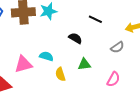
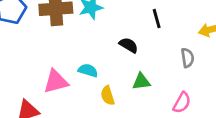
black line: (95, 19) -> (157, 19), turned 48
gray semicircle: (117, 47) -> (187, 58), turned -64

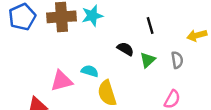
green triangle: (141, 82) -> (148, 60), moved, turned -35
yellow semicircle: (108, 96) -> (107, 93), size x1.5

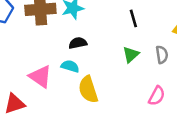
black semicircle: (125, 49) -> (78, 43), moved, turned -42
pink triangle: (61, 81) -> (40, 77), turned 50

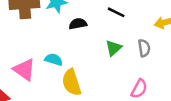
black line: (133, 18) -> (116, 12), turned -48
black semicircle: (78, 43) -> (78, 24), moved

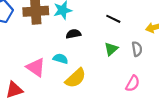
black semicircle: (78, 24) -> (73, 34), moved
yellow semicircle: (71, 82) -> (76, 78), turned -115

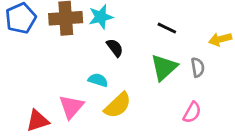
black semicircle: (73, 34) -> (115, 48), turned 64
green triangle: (111, 49) -> (164, 67), size x1.5
pink triangle: (36, 67) -> (71, 107), moved, turned 36

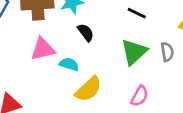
pink triangle: (71, 107) -> (43, 49), moved, turned 36
pink semicircle: (192, 112) -> (140, 96), moved

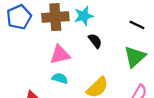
cyan semicircle: (69, 64) -> (60, 78), moved

